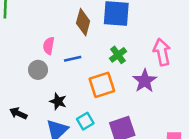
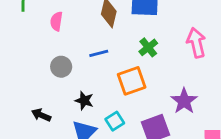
pink semicircle: (49, 46) -> (56, 21), moved
purple star: (145, 81) -> (184, 101), moved

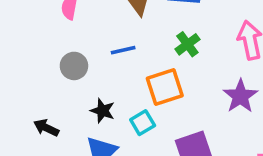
purple star: (184, 101) -> (240, 96), moved
cyan square: (115, 121) -> (143, 123), moved

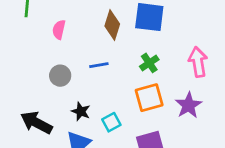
orange square: (165, 87) -> (149, 98), moved
black arrow: (46, 128) -> (36, 123), size x1.6

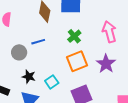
gray circle: (60, 76) -> (19, 52), moved

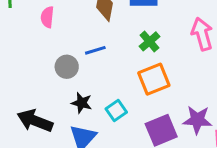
purple star: (106, 64) -> (197, 120), moved, turned -30

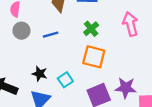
gray circle: (67, 67) -> (21, 31), moved
orange square: (154, 79) -> (94, 57), turned 35

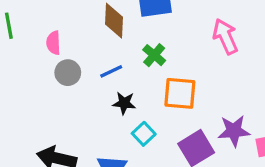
green cross: (91, 29) -> (154, 55), moved
black star: (40, 74) -> (124, 103), moved

